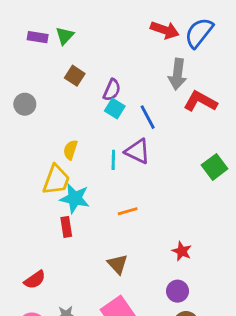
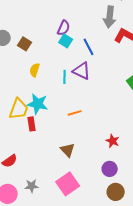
brown square: (75, 76) -> (25, 44), moved
yellow trapezoid: (56, 180) -> (19, 109), moved

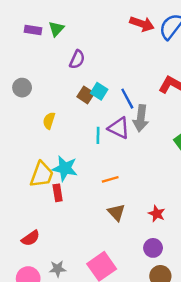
gray arrow: (110, 17) -> (141, 118), moved
purple semicircle: (64, 28) -> (77, 59), moved
brown square: (25, 44) -> (86, 95), moved
yellow semicircle: (35, 70) -> (49, 121), moved
brown triangle: (68, 150) -> (116, 212), moved

